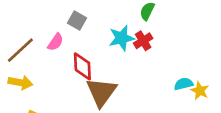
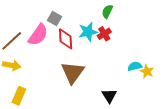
pink semicircle: (55, 42) -> (38, 35), size x1.6
red diamond: (82, 66) -> (66, 39), moved

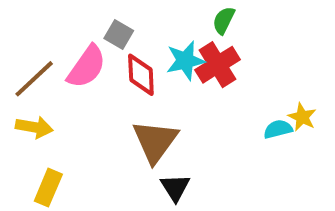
red cross: (104, 34) -> (218, 65), size x1.5
yellow star: (147, 71) -> (302, 117), moved
black triangle: (109, 96) -> (175, 188), moved

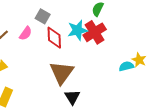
pink semicircle: (87, 67) -> (26, 33), size x0.6

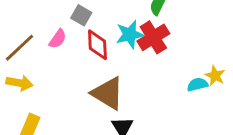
brown triangle: (62, 73) -> (108, 93), turned -35

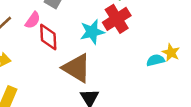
cyan star: (130, 34) -> (92, 32), moved
red diamond: (97, 45) -> (48, 37), moved

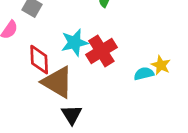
red cross: (117, 19) -> (101, 51), moved
red diamond: (48, 37) -> (39, 60), moved

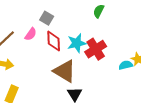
red diamond: (39, 60) -> (54, 41), moved

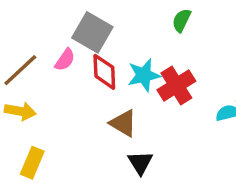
gray square: (47, 18) -> (92, 32), size x1.6
brown triangle: (65, 71) -> (123, 123), size x0.7

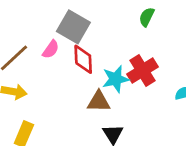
cyan star: (144, 75) -> (116, 79), moved
brown triangle: (123, 123) -> (99, 102), turned -30

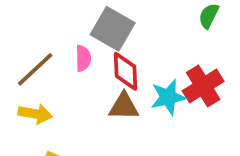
pink semicircle: (51, 49) -> (83, 58), turned -36
brown triangle: (99, 102) -> (124, 106), moved

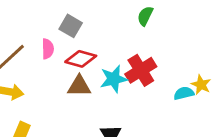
gray square: (113, 29) -> (71, 26), size x0.7
red diamond: (126, 71) -> (81, 59), turned -72

